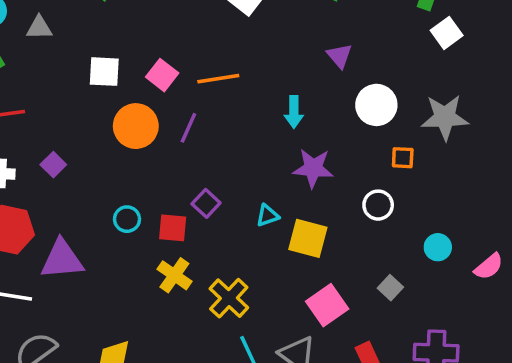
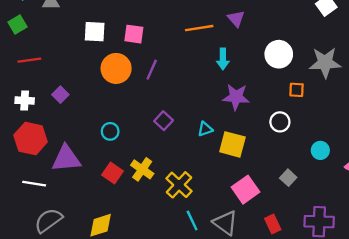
purple triangle: (339, 56) -> (236, 19), moved
pink square: (162, 75) -> (134, 34), turned -30
orange line: (218, 79) -> (199, 28), moved
red square: (173, 228) -> (113, 173), moved, turned 30

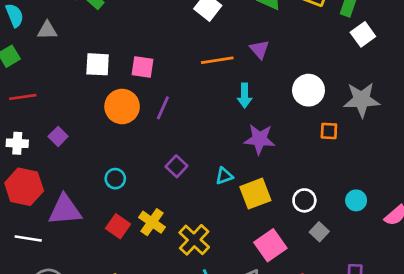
white circle: (280, 122) -> (304, 200), moved
yellow square: (232, 144) -> (255, 194), turned -36

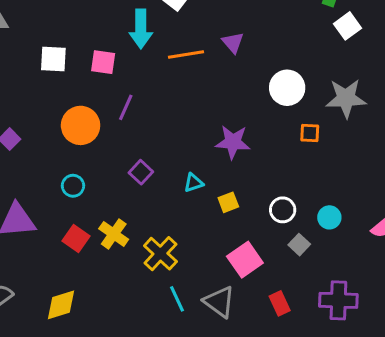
cyan arrow: (245, 96) -> (141, 29), moved, size x1.4
orange circle: (122, 106) -> (81, 125), moved
yellow square: (255, 194) -> (228, 202), size x0.6
cyan circle: (356, 200) -> (329, 217), moved

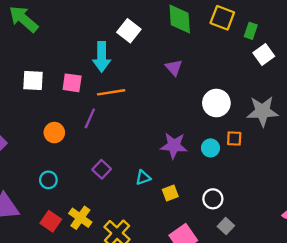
orange line: (186, 55) -> (111, 92), moved
orange circle: (81, 125) -> (54, 133), size x0.7
cyan circle: (329, 217) -> (210, 148), moved

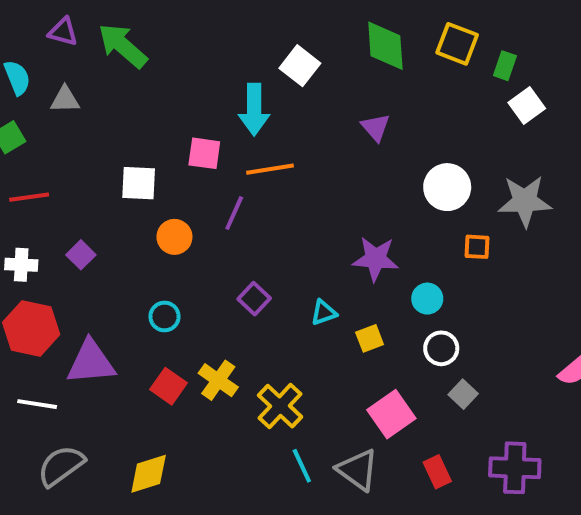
white square: (33, 81) -> (139, 183), moved
cyan circle: (210, 148) -> (427, 299), moved

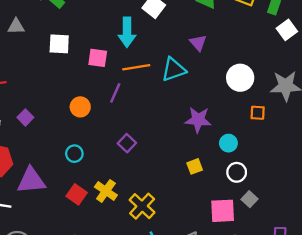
white square: (139, 183) -> (59, 44), moved
cyan triangle: (324, 313) -> (174, 70), moved, size x1.6
pink square: (391, 414) -> (223, 211), moved, turned 32

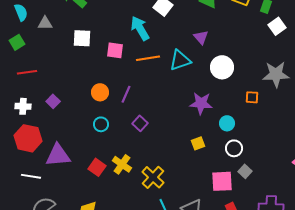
cyan arrow: (127, 32) -> (140, 28), turned 150
white circle: (240, 78) -> (222, 67), moved
purple line: (115, 93) -> (126, 94), moved
cyan circle: (74, 154) -> (101, 124), moved

